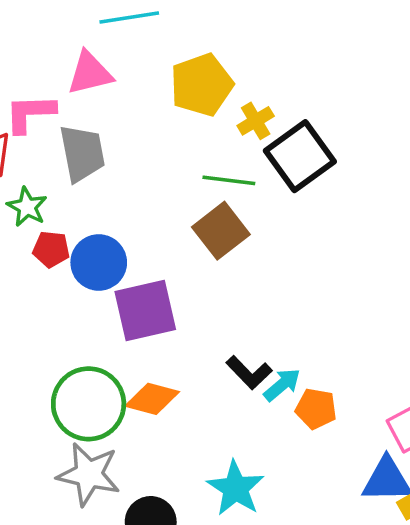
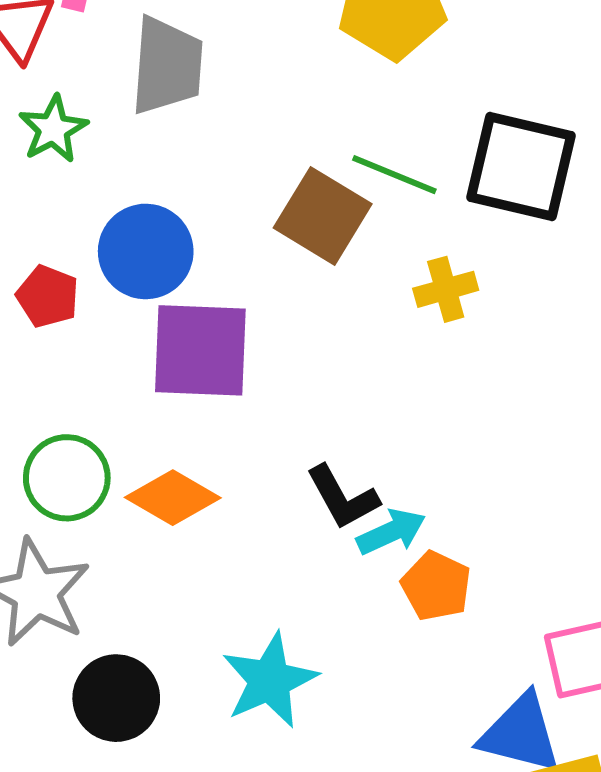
yellow cross: (256, 121) -> (446, 289), moved
black square: (300, 156) -> (521, 166), turned 34
brown square: (221, 231) -> (323, 216), moved, turned -36
red pentagon: (51, 249) -> (48, 296), moved
green circle: (89, 404) -> (67, 478), size x0.7

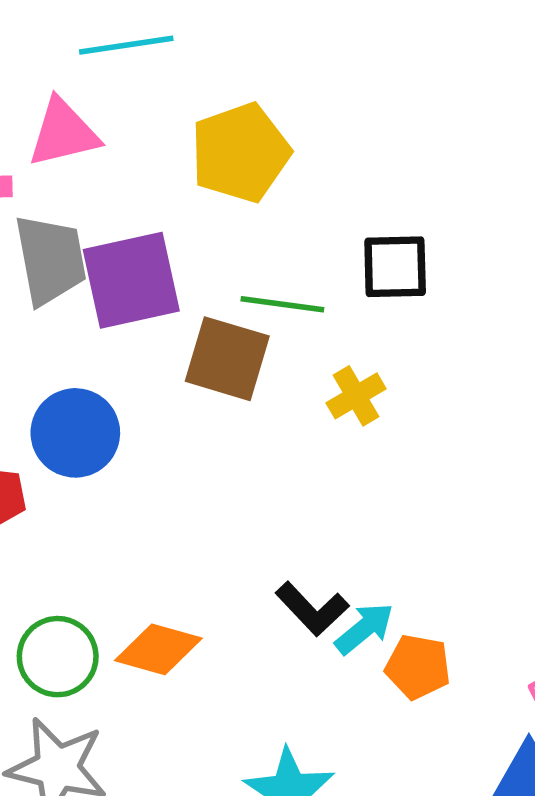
black square: (521, 166) -> (395, 267), size x0.7
purple square: (200, 350) -> (131, 280), moved

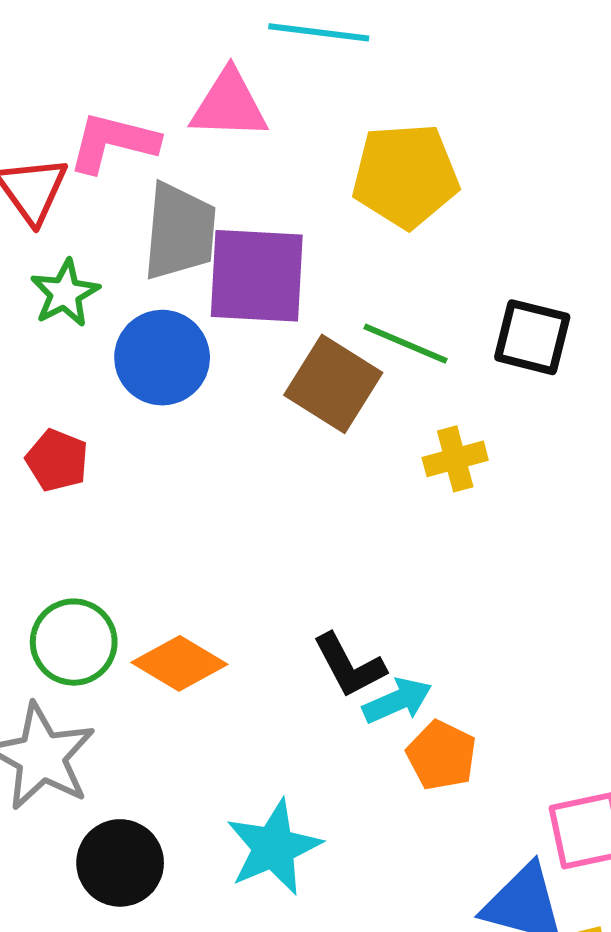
blue circle: (75, 433) -> (162, 358), moved

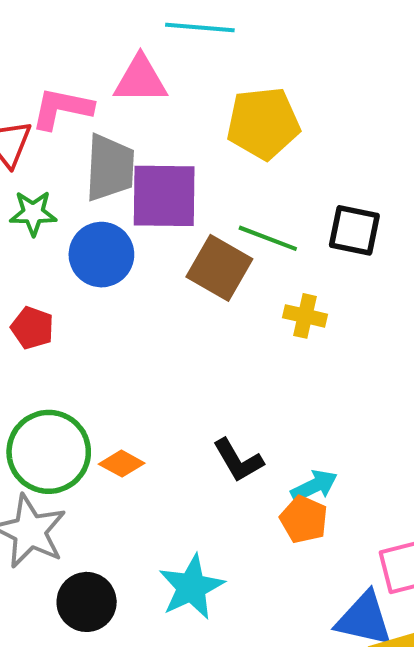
green star: (65, 293) -> (33, 213), turned 30
yellow cross: (455, 459) -> (305, 316), turned 30
green circle: (74, 642) -> (49, 452), size x1.4
orange diamond: (179, 663) -> (122, 464), size x0.7
cyan arrow: (397, 701) -> (314, 486), moved

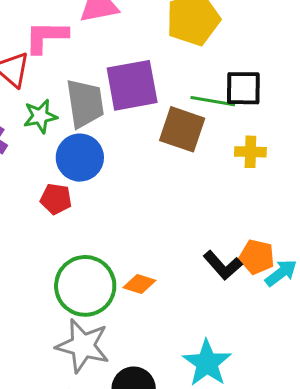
gray trapezoid: (110, 168) -> (85, 103), moved
black square: (354, 230) -> (243, 88), moved
blue circle: (101, 255) -> (80, 158), moved
orange pentagon: (304, 519) -> (257, 257), moved

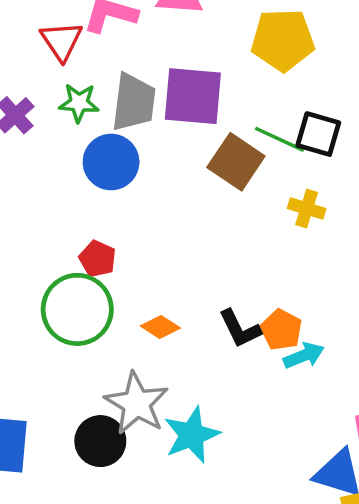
red pentagon: (56, 199) -> (97, 259), moved
orange diamond: (139, 284) -> (160, 327), moved
gray star: (83, 346) -> (137, 403), moved

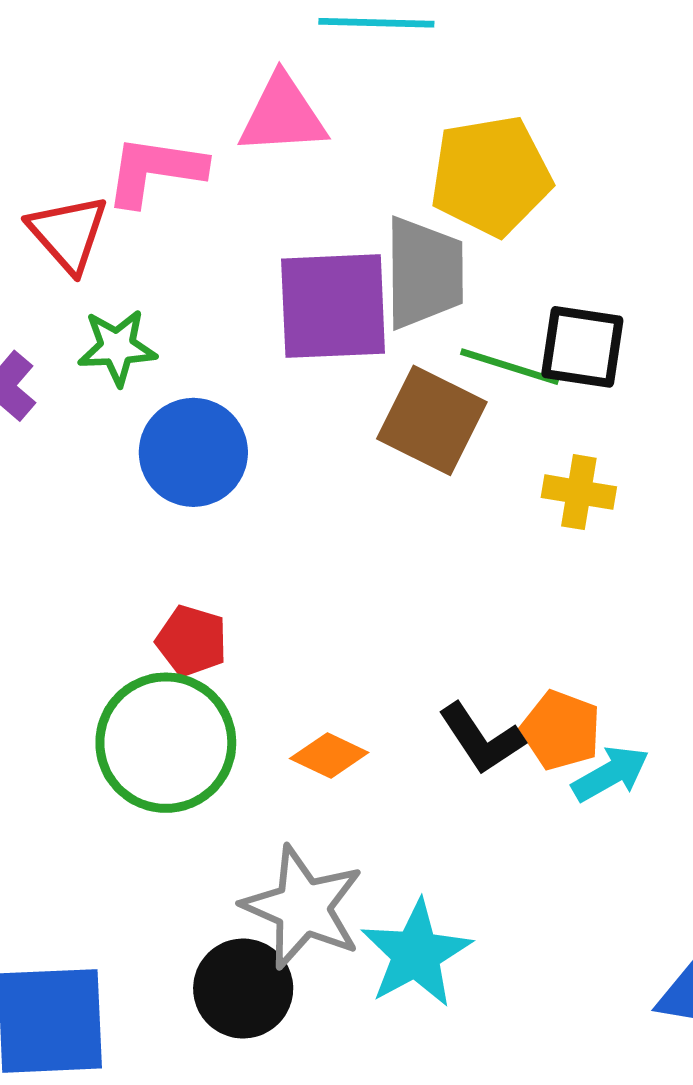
gray trapezoid: (134, 102) -> (424, 273), moved

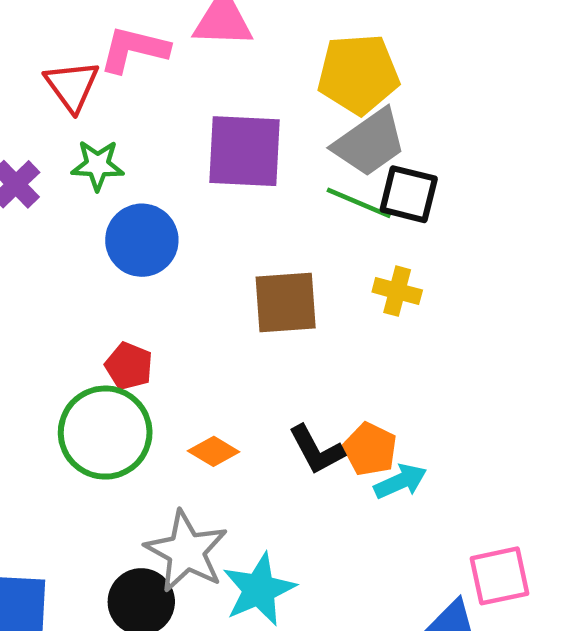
gray trapezoid: (424, 273) -> (370, 143), moved, turned 50
brown square: (432, 420) -> (286, 303), moved, turned -36

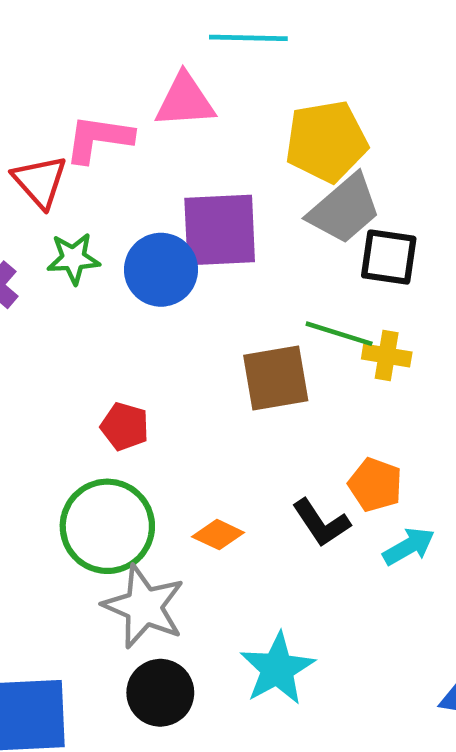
green line: (359, 203) -> (339, 334), moved
blue circle: (142, 240) -> (161, 270), moved
red pentagon: (129, 366) -> (125, 426), moved
orange pentagon: (370, 449) -> (375, 485), moved
gray star: (186, 551) -> (144, 607), moved

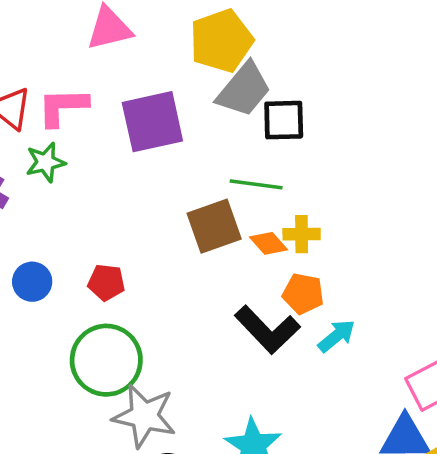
pink L-shape: (99, 139) -> (63, 107), moved
blue circle: (161, 270) -> (32, 282), moved, size x0.7
yellow cross: (387, 355) -> (302, 234), moved
black L-shape: (321, 523) -> (267, 330), size x1.4
orange diamond: (218, 535) -> (268, 243), moved, turned 33

